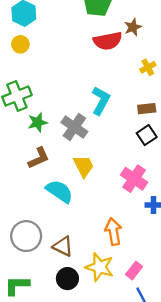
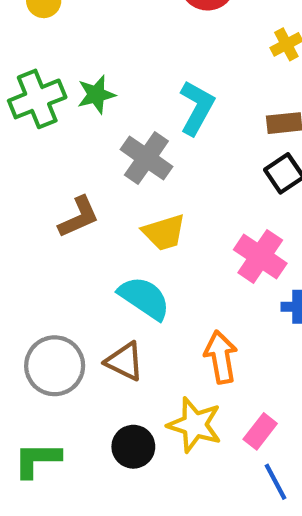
green star: (38, 122) -> (96, 95), moved
yellow trapezoid: (84, 166) -> (164, 232), turned 100
cyan semicircle: (59, 191) -> (144, 298), moved
brown triangle: (63, 246) -> (125, 361), moved

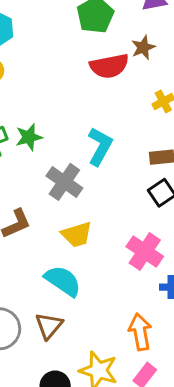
orange arrow: (221, 357) -> (140, 332), moved
brown triangle: (125, 361) -> (49, 326), turned 44

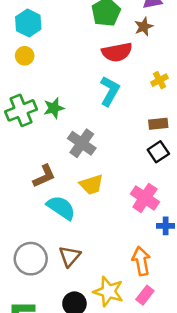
brown star: (143, 47) -> (144, 27), moved
cyan L-shape: (100, 146) -> (110, 91), moved
cyan semicircle: (63, 281) -> (61, 208), moved

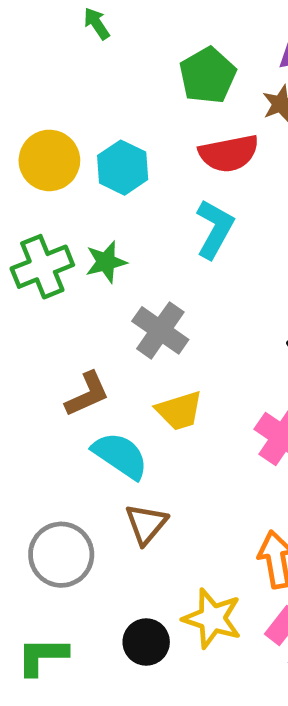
cyan hexagon: (28, 23) -> (123, 168), moved
yellow circle: (25, 56) -> (49, 160), size x1.6
brown triangle: (70, 256) -> (146, 524), moved

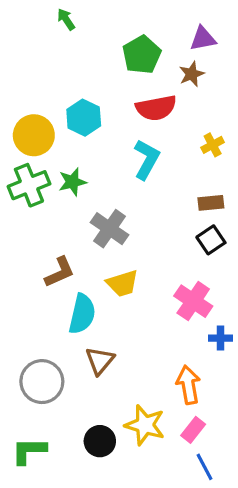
yellow circle: (49, 160) -> (34, 135), moved
cyan semicircle: (120, 456) -> (82, 314), turned 69

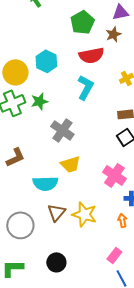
brown L-shape: (60, 272) -> (15, 157), moved
cyan semicircle: (82, 314) -> (45, 183), turned 75
orange arrow: (188, 385) -> (122, 220), moved, size x0.6
yellow star: (145, 425) -> (84, 214), moved

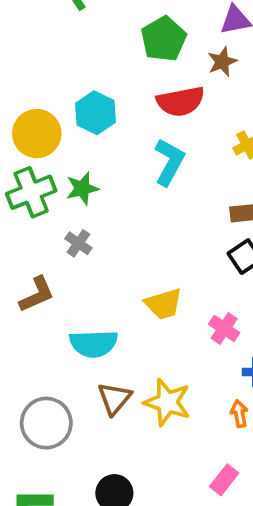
gray cross: (62, 130) -> (78, 243), moved, size x0.6
yellow trapezoid: (70, 164) -> (164, 304), moved
pink cross: (114, 175) -> (224, 328), size x0.7

